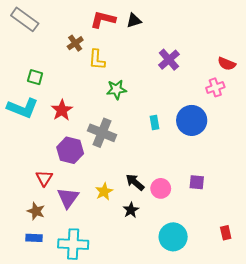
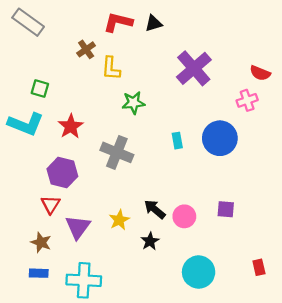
purple cross: (169, 60) -> (194, 68), size x1.4
purple hexagon: (70, 150) -> (62, 173), moved

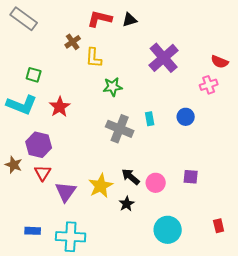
blue circle: (220, 138) -> (186, 117), size x0.6
gray cross: (117, 152) -> (120, 129), moved
purple hexagon: (62, 173) -> (39, 145), moved
yellow star: (119, 220) -> (101, 186), size x1.4
brown star: (41, 242) -> (14, 165), moved

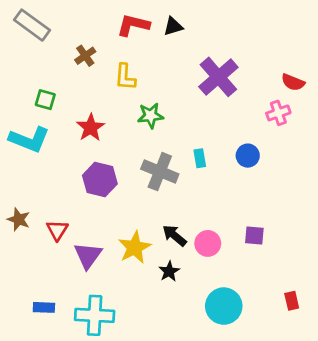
brown cross: (73, 42) -> (85, 56), moved
red star: (60, 107) -> (91, 128), moved
purple hexagon: (39, 145) -> (100, 180), moved

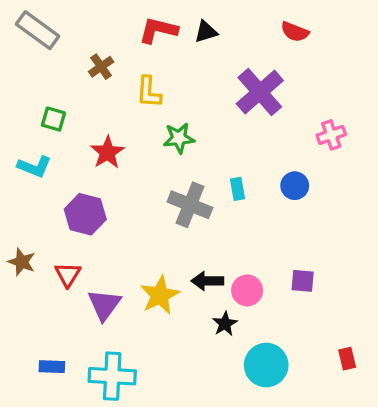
red semicircle: (293, 82) -> (295, 32), moved
cyan L-shape: (29, 140) -> (34, 167), size x0.7
purple hexagon: (100, 180) -> (85, 214), moved
black arrow: (174, 235) -> (207, 281), turned -40
black star: (169, 271) -> (225, 324), moved

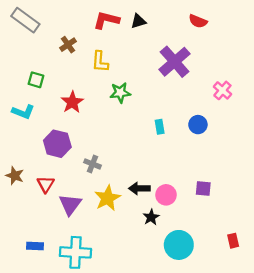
pink cross: (331, 135) -> (222, 90), turned -30
gray cross: (190, 205) -> (92, 164), moved, size x0.6

